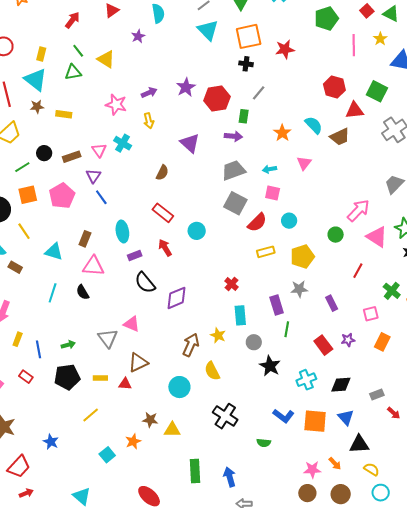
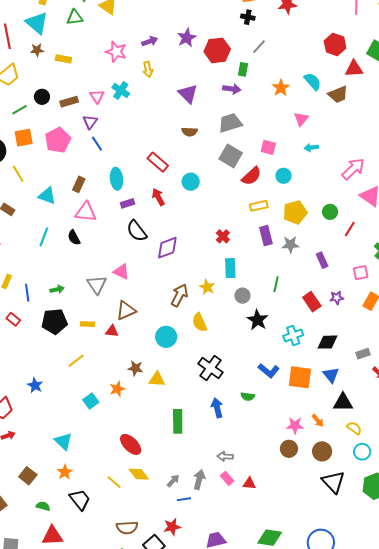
cyan arrow: (269, 169) -> (311, 148), moved
brown semicircle: (162, 173) -> (190, 132), moved, turned 63
green circle: (336, 235) -> (330, 212), moved
purple rectangle: (277, 305) -> (266, 236), moved
blue arrow: (230, 477) -> (217, 408), moved

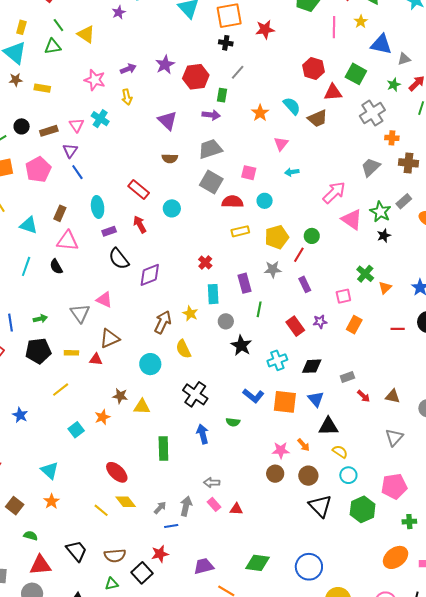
red semicircle: (251, 176) -> (233, 202), turned -135
red line: (350, 229) -> (299, 255), moved
purple rectangle: (266, 236) -> (245, 283), moved
black trapezoid: (80, 500) -> (77, 551), moved

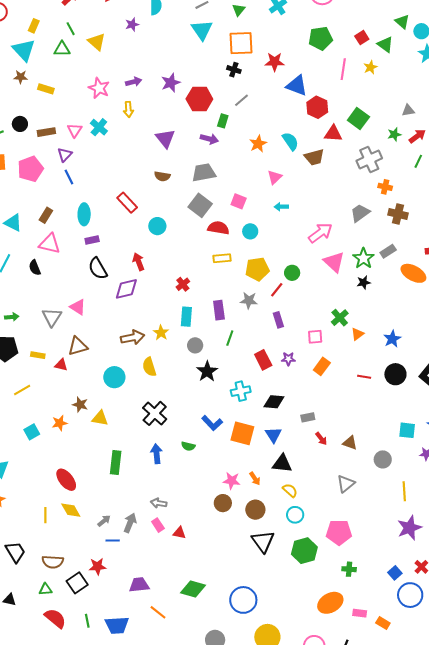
blue triangle: (381, 44) -> (297, 86), moved
red arrow: (140, 224) -> (139, 262), moved
brown arrow: (163, 322) -> (133, 337), turned 45
yellow line: (101, 510) -> (45, 515), turned 42

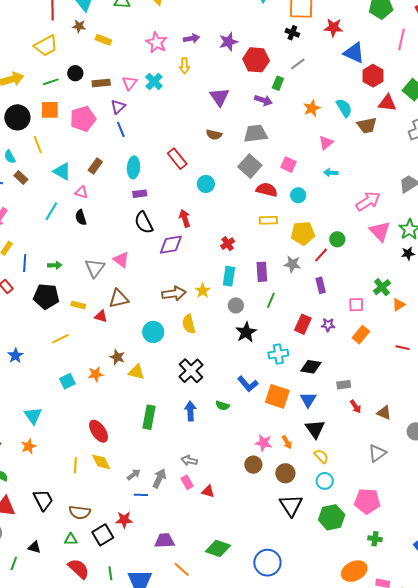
pink triangle: (50, 244) -> (81, 192), moved, size x0.6
red rectangle: (263, 360) -> (303, 324), turned 48
black triangle: (282, 464) -> (315, 429), turned 45

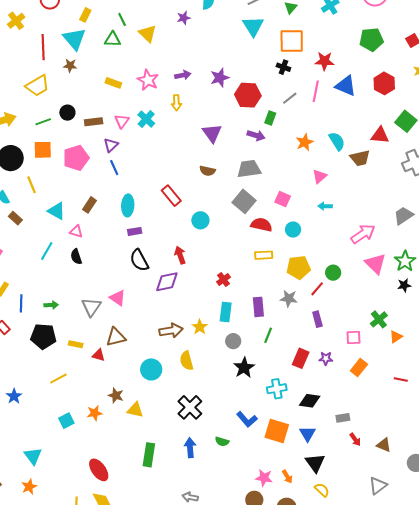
pink line: (401, 39) -> (316, 91), moved
yellow rectangle: (103, 40) -> (113, 83), moved
red hexagon: (373, 76) -> (384, 83), moved

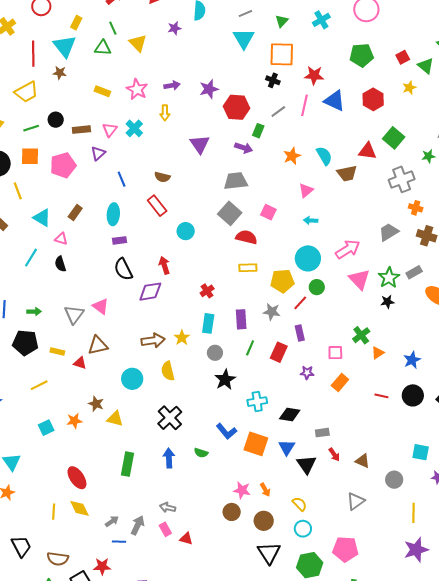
blue line: (114, 168) -> (122, 179), moved
brown semicircle: (207, 171) -> (162, 177), moved
cyan circle: (293, 230) -> (308, 258), moved, size x1.6
red rectangle: (301, 358) -> (279, 352), moved
black triangle: (315, 463) -> (306, 465), moved

